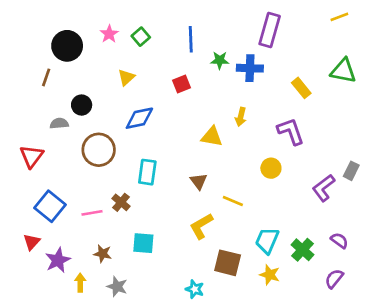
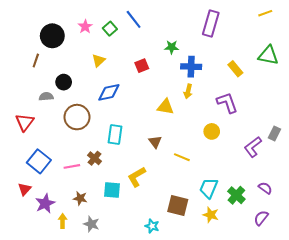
blue line: (191, 39) -> (134, 19), moved, turned -36
blue cross: (250, 68) -> (191, 67), moved
yellow L-shape: (201, 226) -> (137, 177), moved

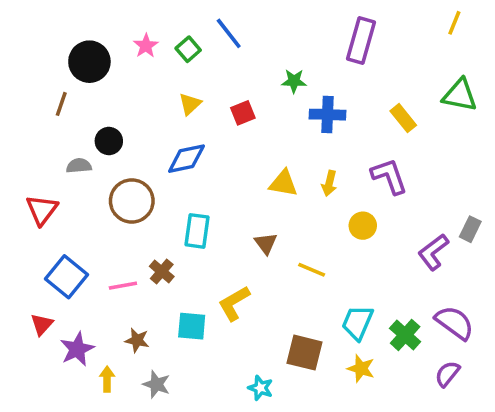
yellow line: (265, 13) -> (454, 23), turned -48
yellow triangle: (99, 60) -> (190, 104), moved
yellow arrow: (188, 91) -> (329, 183), moved
purple semicircle: (265, 188) -> (454, 323), size x1.6

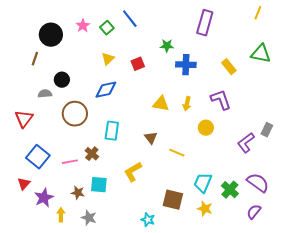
cyan square: (192, 326) -> (99, 185), moved

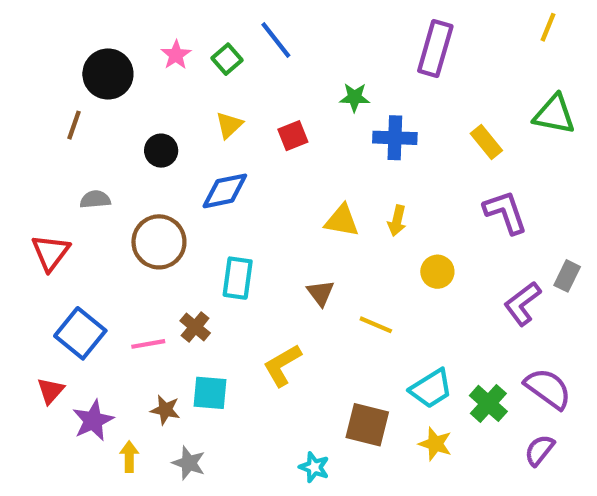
black circle: (62, 80) -> (161, 151), moved
purple L-shape: (221, 100) -> (505, 212), moved
cyan trapezoid: (203, 183) -> (431, 389), turned -145

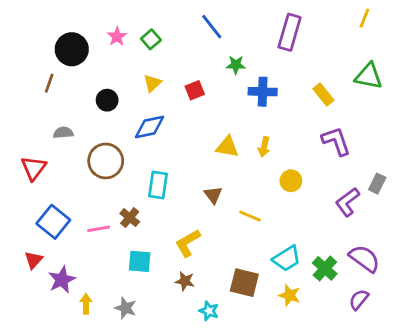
blue line: (276, 40) -> (212, 27), moved
brown star: (165, 410) -> (185, 281), moved

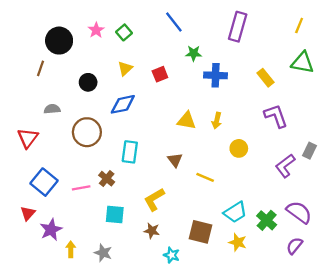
yellow line: (364, 18) -> (299, 26), moved

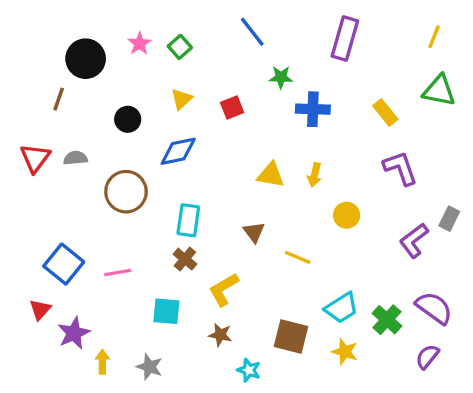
red triangle: (28, 138) -> (35, 158), moved
brown cross: (107, 179) -> (185, 259), moved

